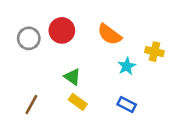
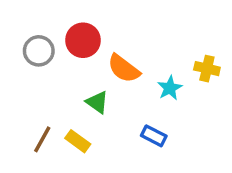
orange semicircle: (109, 34) -> (124, 69), moved
yellow rectangle: (78, 102) -> (78, 141), moved
blue rectangle: (127, 105) -> (154, 136), moved

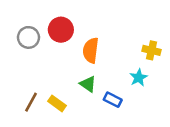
orange semicircle: (124, 69) -> (91, 50), turned 60
cyan star: (170, 88) -> (139, 78), moved
green triangle: (97, 102) -> (88, 84), moved

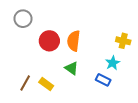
red circle: (61, 30) -> (49, 41), moved
gray circle: (28, 37) -> (23, 19), moved
blue rectangle: (113, 100) -> (103, 80), moved

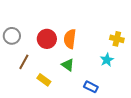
gray circle: (23, 19) -> (12, 36), moved
blue rectangle: (103, 80) -> (91, 87), moved
brown line: (25, 83) -> (24, 62), moved

